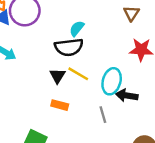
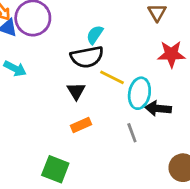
yellow line: (78, 74) -> (112, 77), moved
orange rectangle: (60, 105) -> (81, 125), turned -35

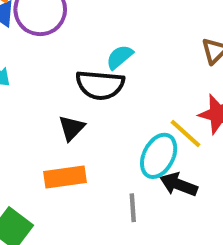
yellow line: (112, 77) -> (186, 133), moved
orange rectangle: (81, 125) -> (65, 177), size x1.4

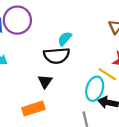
orange rectangle: (65, 177) -> (33, 108), moved

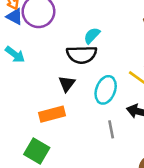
cyan ellipse: (95, 89) -> (106, 90), moved

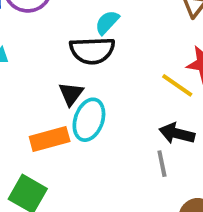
cyan ellipse: (106, 90) -> (89, 120), moved
gray line: (111, 129) -> (162, 164), moved

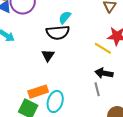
cyan ellipse: (89, 120) -> (55, 101), moved
orange rectangle: (50, 139) -> (38, 92), moved

